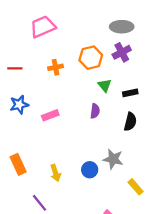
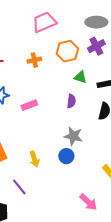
pink trapezoid: (43, 27) -> (44, 22), moved
green triangle: (105, 85) -> (80, 77), turned -32
gray star: (113, 159) -> (73, 136), moved

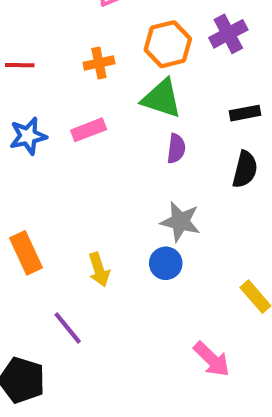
green triangle: (80, 77) -> (162, 98), moved, size x1.5
pink rectangle: (29, 105) -> (89, 130), moved

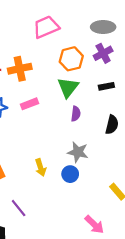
orange cross: (99, 63) -> (20, 69), moved, size x1.5
green triangle: (162, 98) -> (68, 87), turned 50
black rectangle: (245, 113) -> (106, 86), moved
yellow arrow: (99, 270) -> (41, 167), moved

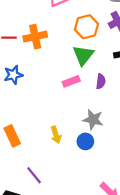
pink rectangle: (30, 104) -> (71, 81), moved
purple semicircle: (76, 114) -> (101, 81), moved

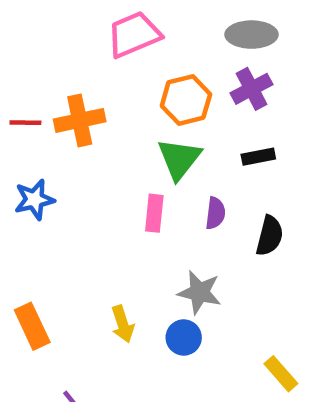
pink rectangle: (71, 81) -> (154, 213), turned -63

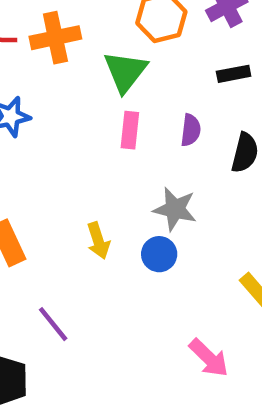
green triangle: (179, 159) -> (125, 72), moved

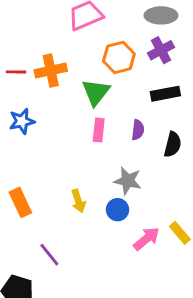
black rectangle: (234, 74) -> (165, 94), size x1.4
pink arrow: (209, 358) -> (147, 239), moved, turned -84

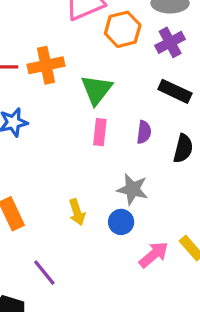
orange hexagon: (119, 57) -> (123, 29), moved
black rectangle: (165, 94) -> (175, 91), turned 36

